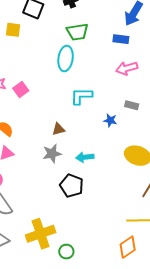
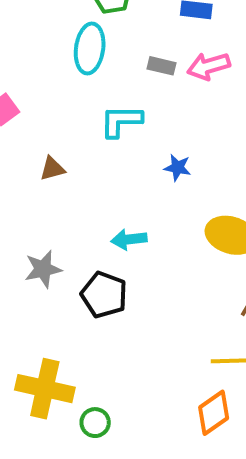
gray rectangle: (132, 105) -> (162, 66), moved
brown triangle: (58, 129) -> (52, 169), moved
gray star: (52, 154) -> (43, 269), moved
yellow cross: (41, 234) -> (45, 389), turned 32

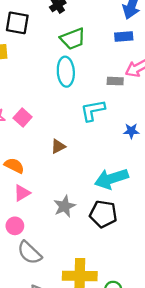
gray rectangle: (162, 66) -> (115, 81), moved
cyan arrow: (129, 239) -> (111, 179), size x1.6

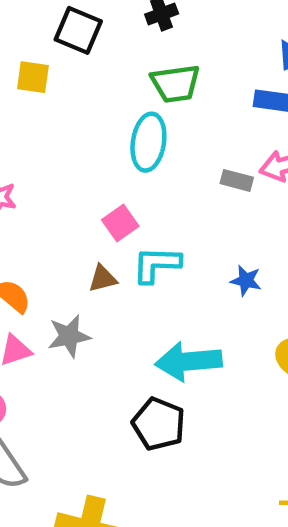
cyan L-shape: (93, 110) -> (156, 264), moved
pink square: (23, 118) -> (120, 223), moved
gray star: (65, 206) -> (69, 336), moved

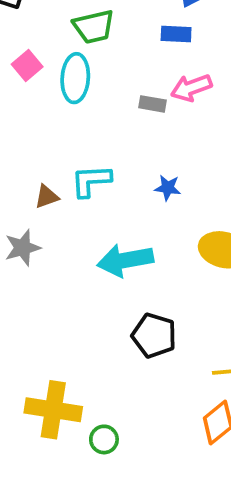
pink square: (120, 223) -> (27, 66), moved
black pentagon: (159, 424) -> (154, 335), moved

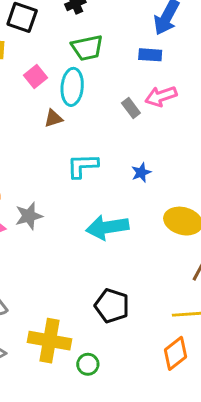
gray rectangle: (153, 104) -> (131, 108), turned 42
blue star: (168, 188) -> (141, 173), turned -30
brown triangle: (47, 197) -> (53, 118), moved
black pentagon: (154, 335) -> (112, 306), moved

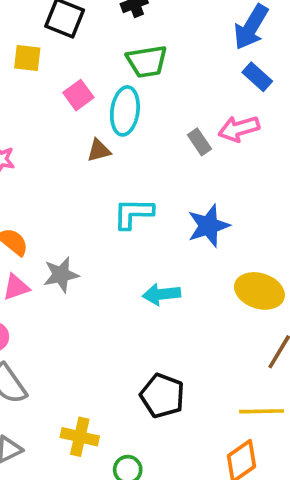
blue rectangle: (150, 55) -> (257, 77), moved, turned 35
blue star: (141, 173) -> (208, 226), size x1.6
cyan arrow: (107, 227) -> (161, 294), size x0.7
yellow cross: (50, 341) -> (80, 437), size x0.7

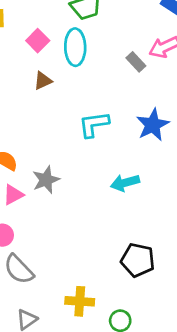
brown triangle: (99, 150) -> (43, 81), moved

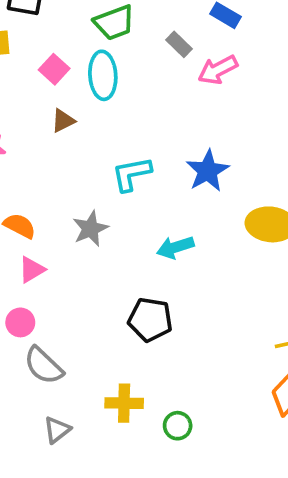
gray rectangle: (136, 62) -> (179, 44), moved
gray star: (46, 180) -> (90, 229), moved
black pentagon: (138, 260) -> (150, 320), moved

